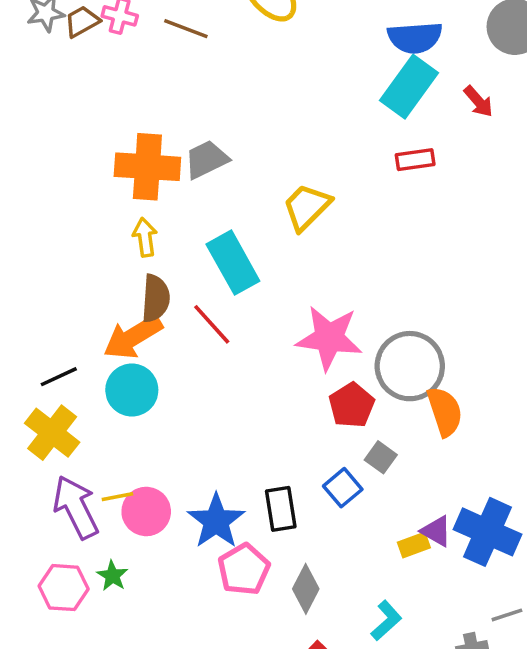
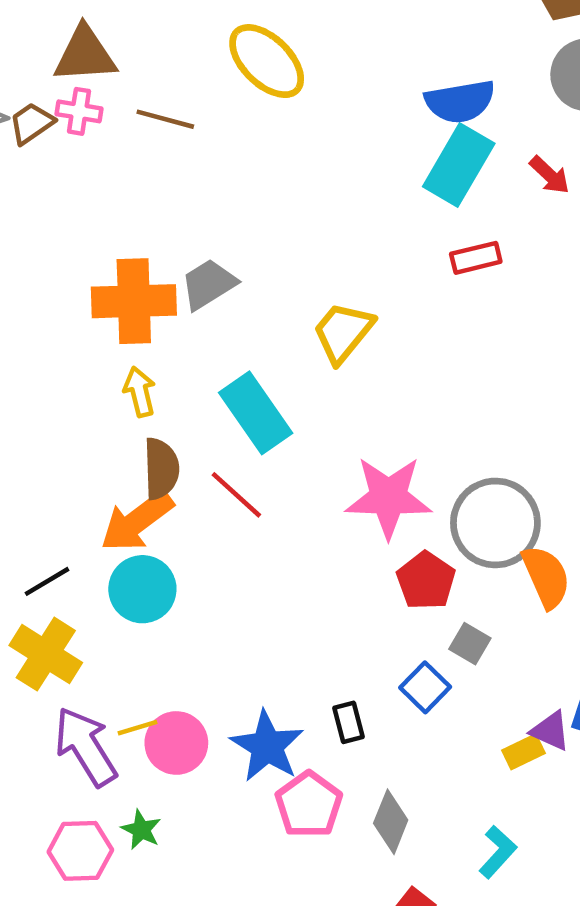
black rectangle: (281, 509) -> (348, 722), size x0.7

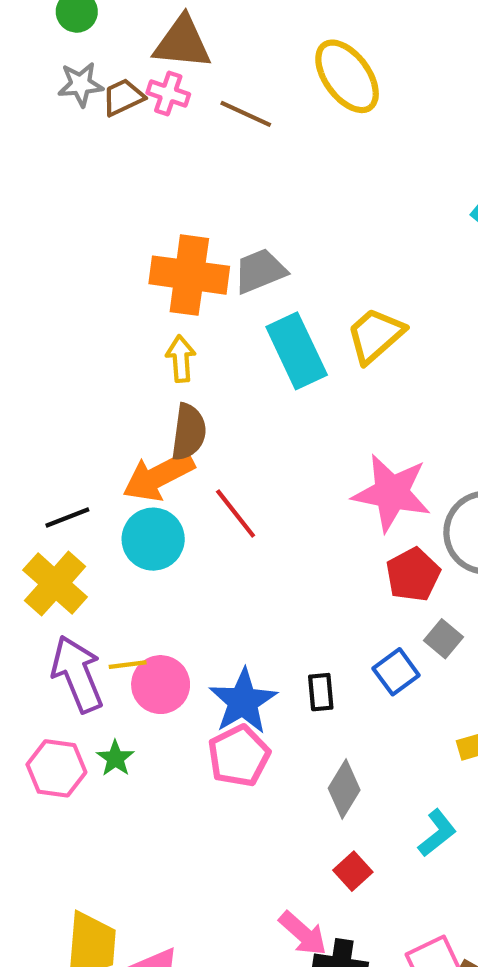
cyan rectangle: (256, 413) -> (297, 351), moved
red line: (236, 495) -> (236, 513), moved
pink pentagon: (309, 805) -> (239, 756), moved

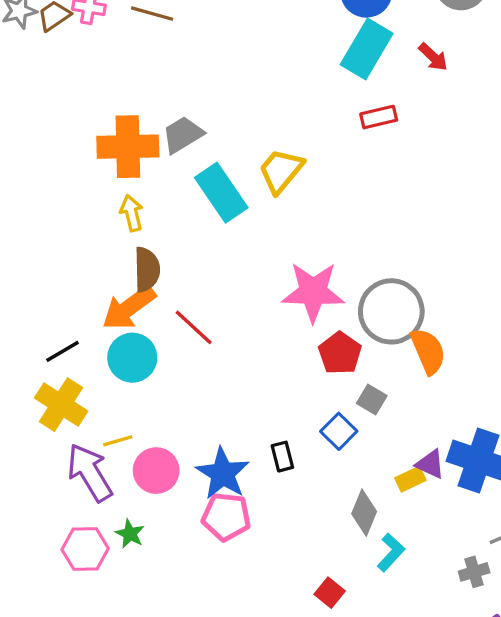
yellow line: (128, 665) -> (118, 441), moved
pink pentagon: (239, 756) -> (226, 517), turned -30
gray diamond: (344, 789) -> (364, 513), moved

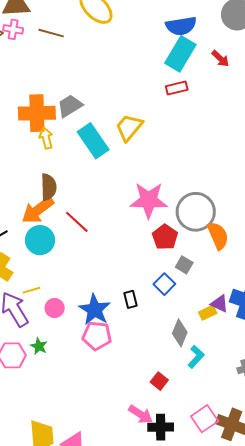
red rectangle: (379, 117) -> (177, 88), moved
yellow arrow: (132, 213) -> (46, 138), moved
pink circle: (156, 471) -> (55, 308), size x0.7

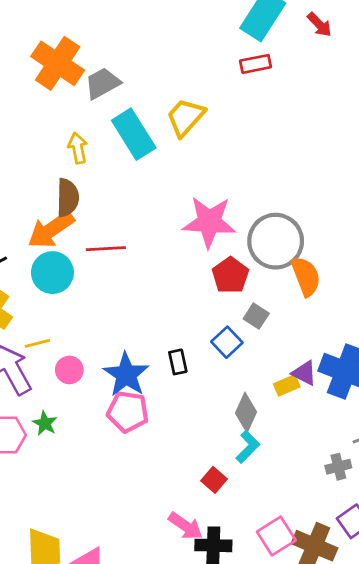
orange cross: (37, 113) -> (58, 63), moved, turned 33
yellow arrow: (46, 138) -> (78, 148), moved
red line: (77, 222) -> (106, 249), turned -48
cyan L-shape: (196, 357) -> (248, 447), moved

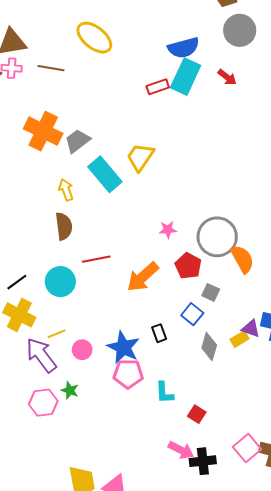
red rectangle: (256, 64) -> (158, 87), moved
pink star: (209, 222) -> (168, 230), size x0.5
orange arrow: (51, 230) -> (143, 277), moved
gray diamond: (246, 413) -> (209, 346), moved
cyan L-shape: (248, 447) -> (164, 393), moved, turned 140

